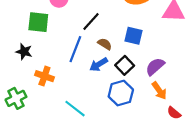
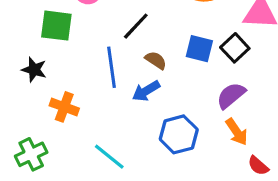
blue line: (75, 49) -> (111, 67), turned -30
black square: (125, 65) -> (235, 48), moved
green cross: (16, 98) -> (31, 154), moved

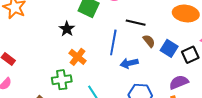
black line: (136, 26) -> (136, 23), turned 42
brown semicircle: (156, 60) -> (149, 41), moved
green cross: (31, 154) -> (62, 80), moved

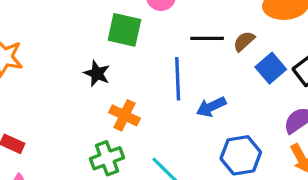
brown semicircle: (149, 41) -> (244, 41), moved, turned -80
blue square: (169, 48) -> (271, 68), turned 30

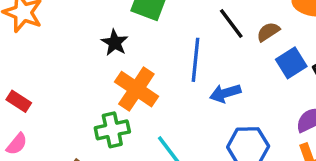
black line: (207, 38) -> (231, 23), turned 44
orange cross: (125, 115) -> (136, 89), size x1.4

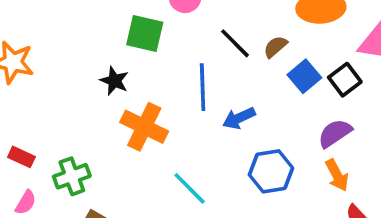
green cross: (112, 130) -> (72, 176), moved

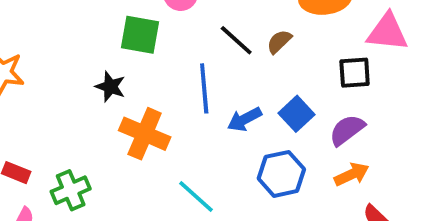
blue square: (304, 76) -> (297, 114), moved
black square: (345, 80) -> (355, 73), turned 36
orange arrow: (337, 175) -> (352, 174), turned -84

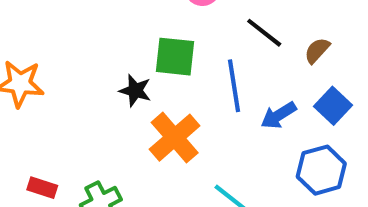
green square: (140, 35) -> (175, 57), moved
brown semicircle: (279, 42) -> (317, 50), moved
orange cross: (145, 134) -> (175, 138), turned 30

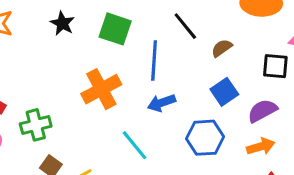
black star: (135, 90) -> (62, 23), moved
blue arrow: (279, 115) -> (161, 103), moved

